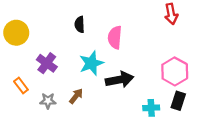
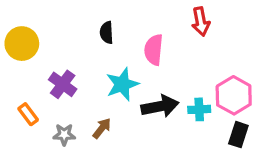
red arrow: (171, 14) -> (201, 22), moved
cyan cross: (151, 108) -> (199, 109), moved

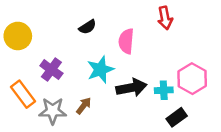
black semicircle: (107, 33) -> (88, 27), turned -120
orange rectangle: (28, 114) -> (23, 94), size x1.5
gray star: (64, 135) -> (53, 111), size x1.5
black rectangle: (238, 135) -> (177, 117), moved, turned 36

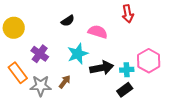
pink semicircle: (126, 41) -> (98, 32), turned 102
black rectangle: (177, 117) -> (125, 90), moved

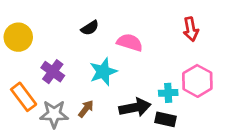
red arrow: (128, 14) -> (191, 29), moved
black arrow: (102, 68) -> (135, 107), moved
black rectangle: (125, 90) -> (166, 119), turned 49

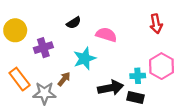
purple cross: (53, 72) -> (43, 48), moved, turned 36
brown arrow: (86, 109) -> (64, 79), moved

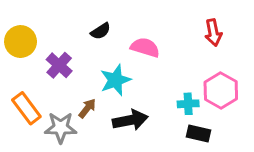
purple cross: (43, 48) -> (59, 65), turned -30
black arrow: (111, 88) -> (130, 120), moved
black rectangle: (136, 98) -> (199, 133), moved

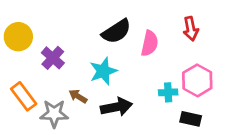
black semicircle: (101, 31) -> (116, 31), moved, size x1.6
pink semicircle: (145, 47) -> (150, 43), moved, turned 85
brown arrow: (87, 108) -> (78, 96), turned -96
black rectangle: (199, 133) -> (191, 119), moved

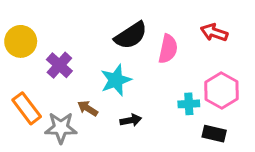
red arrow: (191, 29) -> (214, 32), turned 120
black arrow: (116, 107) -> (131, 120), size x0.6

